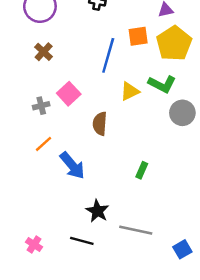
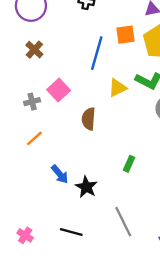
blue arrow: (72, 166) -> (60, 174), moved, size x0.7
black star: (97, 211) -> (86, 187), moved
gray line: (136, 230) -> (123, 222), turned 52

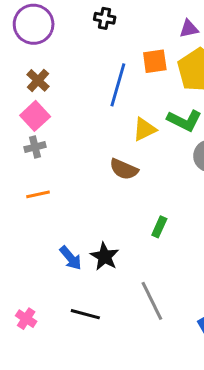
pink square: (59, 90) -> (35, 116), moved
brown semicircle: (89, 119) -> (124, 169), moved, turned -70
orange line: (34, 138) -> (38, 194), turned 30
blue arrow: (60, 174) -> (71, 258), moved

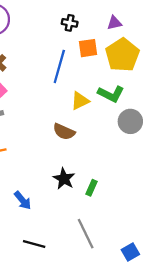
black cross: (105, 18) -> (70, 23), moved
green rectangle: (159, 227) -> (91, 188), moved
black star: (105, 256) -> (64, 179), moved

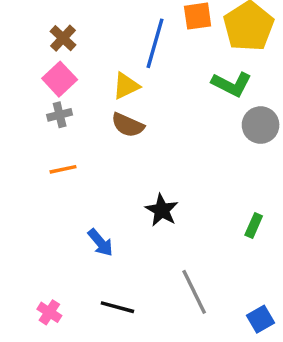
yellow triangle: (80, 101) -> (126, 86), moved
brown semicircle: (64, 132) -> (128, 125), moved
green rectangle: (91, 188) -> (254, 225), moved

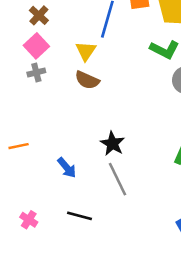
yellow triangle: (126, 86) -> (86, 51), turned -30
orange line: (63, 169) -> (19, 146), moved
gray line: (194, 292) -> (118, 179), moved

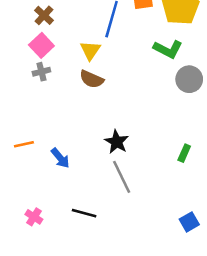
blue arrow: (67, 168) -> (60, 158), moved

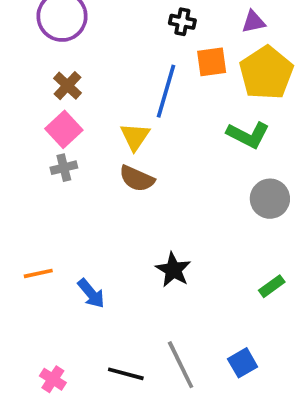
gray circle: (189, 79) -> (270, 199), moved
green rectangle: (184, 153) -> (272, 286), turned 30
gray line: (122, 177) -> (181, 365), moved
blue square: (189, 222) -> (243, 363), moved

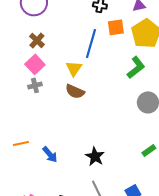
green L-shape: (248, 135) -> (136, 67), turned -65
black star: (173, 270) -> (95, 156), moved

